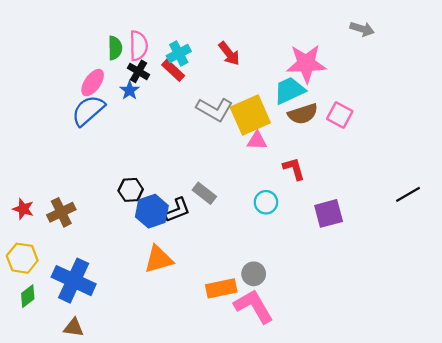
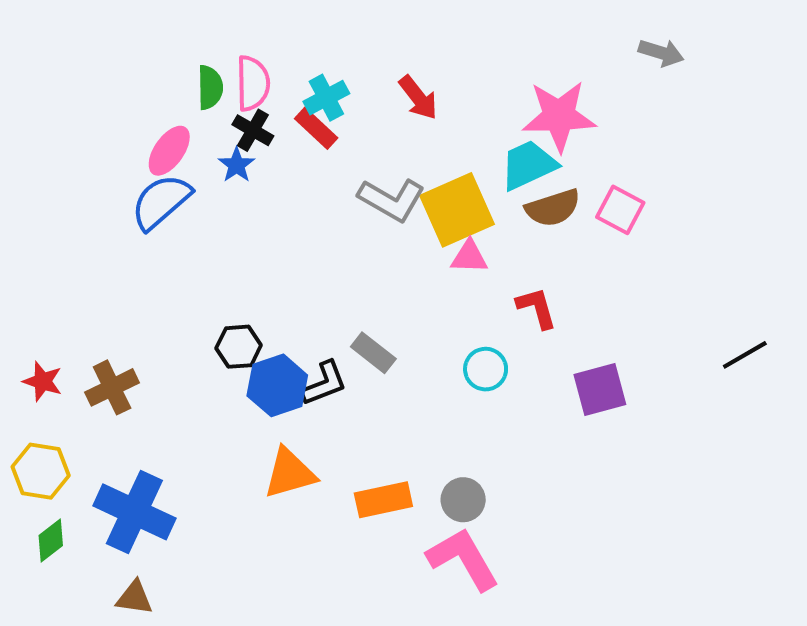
orange rectangle: (221, 288) -> (383, 500), moved

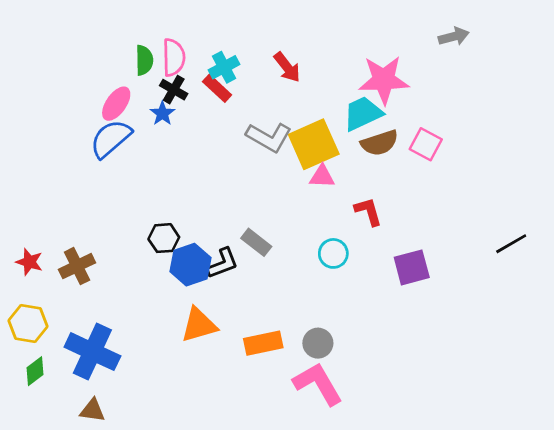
gray arrow: (661, 53) -> (454, 36), turned -32

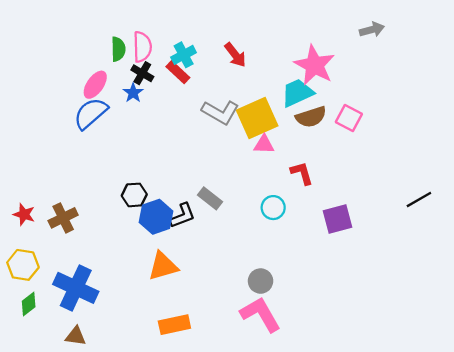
pink star: (384, 80) -> (314, 65), turned 30
orange rectangle: (263, 343) -> (174, 325), moved

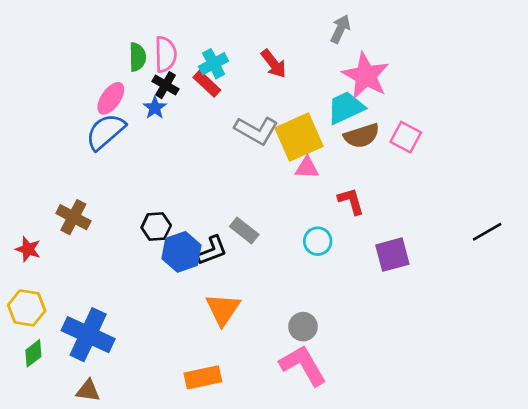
gray arrow: (372, 30) -> (340, 29), moved, turned -50
brown cross: (63, 218) -> (73, 217), moved, turned -36
orange triangle: (163, 266) -> (223, 309), moved, turned -40

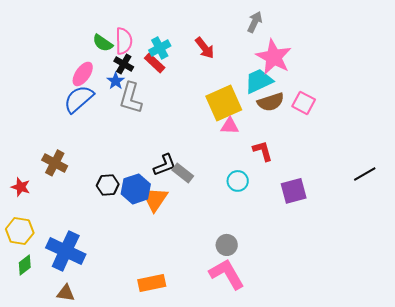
green semicircle: (137, 57) -> (103, 43), turned 125
gray L-shape: (256, 130) -> (131, 98), moved, turned 76
black hexagon: (156, 226) -> (108, 185), moved
black L-shape: (212, 251) -> (165, 165), moved
orange triangle: (223, 309) -> (155, 199), moved

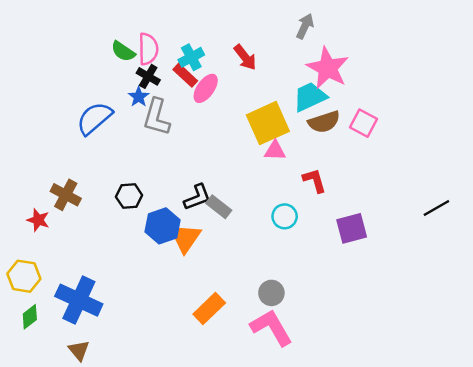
pink ellipse: (83, 74) -> (206, 88), moved
black hexagon: (108, 185) -> (129, 196), moved
red star: (21, 187) -> (38, 220), moved
orange rectangle: (152, 283) -> (209, 308), moved, turned -32
brown triangle: (66, 293) -> (79, 350), turned 42

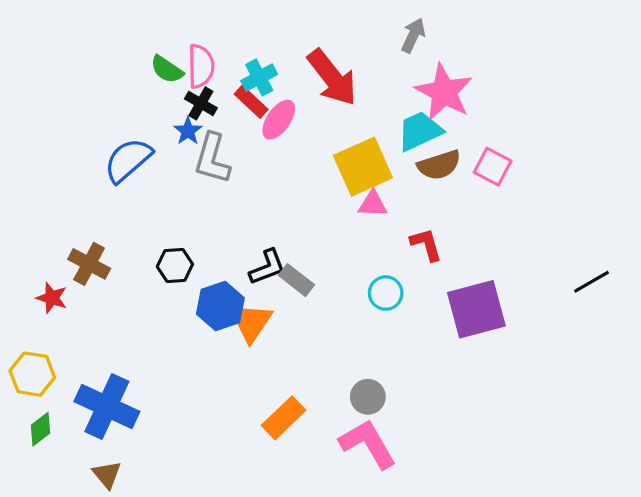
red arrow: (245, 57) -> (332, 77), size x1.6
purple square: (352, 228) -> (476, 309), size x1.4

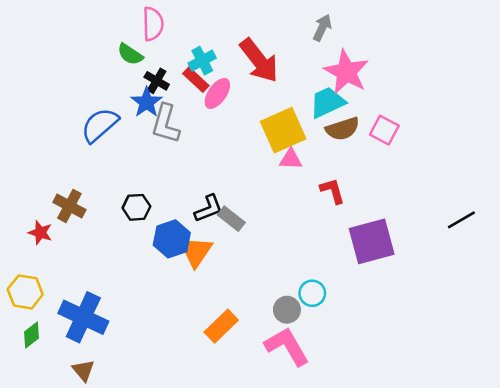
pink semicircle: (201, 66) -> (153, 24), moved
blue star: (188, 131) -> (147, 102), size x1.4
cyan circle: (386, 293) -> (312, 293), moved

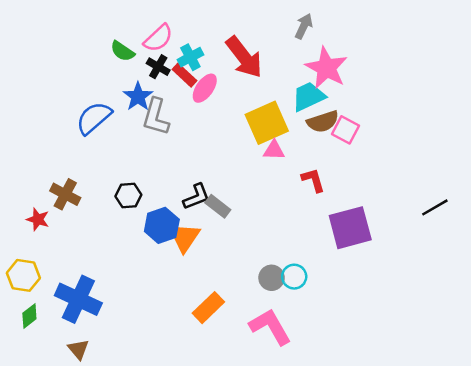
pink semicircle: (153, 24) -> (158, 38), moved, turned 48
black cross: (157, 81) -> (158, 67), moved
pink square: (384, 130) -> (345, 130), moved
gray circle: (287, 310) -> (272, 278), moved

